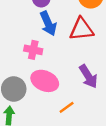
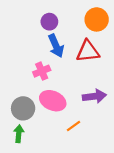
pink cross: (33, 50) -> (42, 71), turned -35
purple arrow: (88, 76) -> (94, 96), turned -65

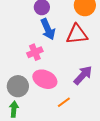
purple arrow: (94, 96) -> (83, 75), turned -40

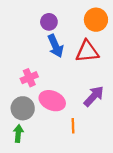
pink cross: (35, 52) -> (29, 78), moved
orange line: (64, 102) -> (73, 126), turned -56

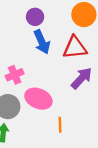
purple arrow: (94, 96) -> (82, 78), moved

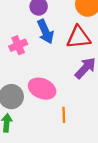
pink cross: (15, 75) -> (18, 45), moved

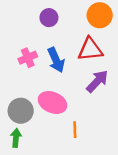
blue arrow: (45, 32) -> (56, 60), moved

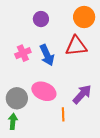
purple arrow: (97, 81) -> (82, 94), moved

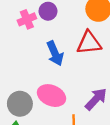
pink cross: (23, 53) -> (27, 19), moved

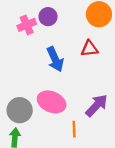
red triangle: (89, 43) -> (89, 49), size x0.7

